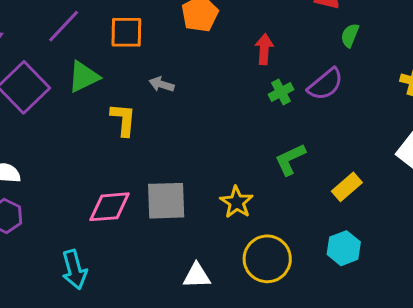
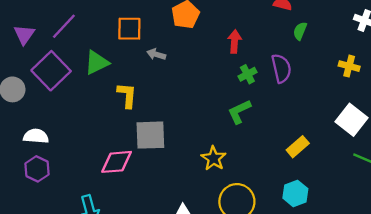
purple line: (64, 26) -> (64, 26), moved
gray arrow: (162, 84) -> (156, 54), moved
purple semicircle: (325, 84) -> (281, 68), turned -64
green L-shape: (290, 159) -> (239, 112), moved
gray square: (166, 201) -> (150, 135), moved

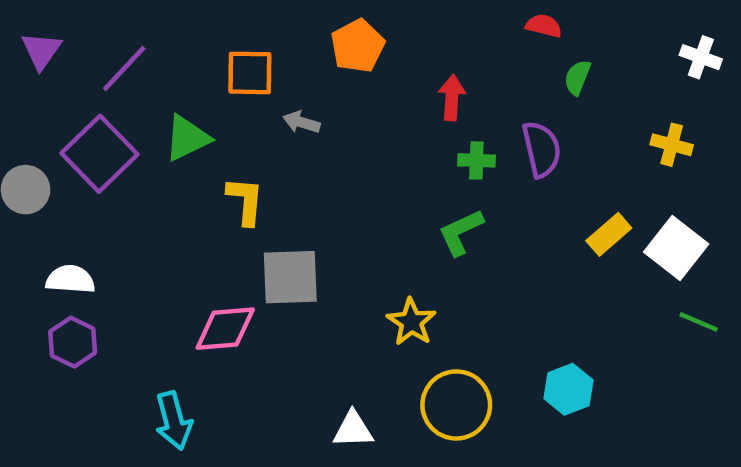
purple triangle: (24, 34) -> (41, 50), moved
green cross: (247, 74) -> (476, 160), turned 30
yellow rectangle: (298, 147) -> (609, 234), moved

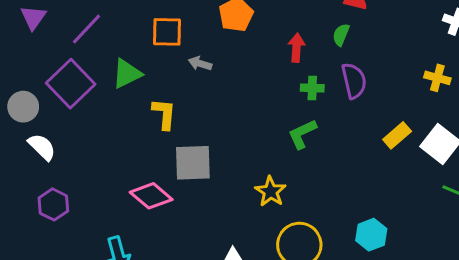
green semicircle: (577, 77) -> (341, 35), moved
white semicircle: (70, 279) -> (42, 147), moved, turned 40
pink diamond: (225, 329) -> (151, 196), turned 45

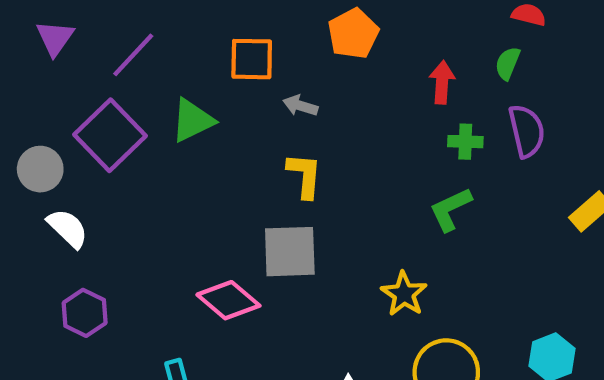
yellow L-shape: (164, 114) -> (305, 175), moved

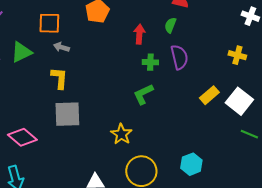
gray arrow: (300, 106) -> (61, 47), moved
yellow L-shape: (305, 175) -> (59, 78), moved
pink diamond: (228, 300) -> (22, 137), moved

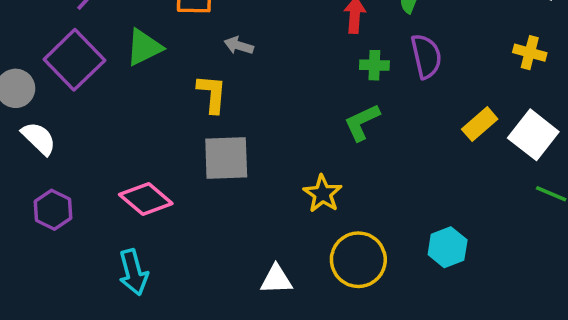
gray arrow: (61, 47) -> (239, 46), moved

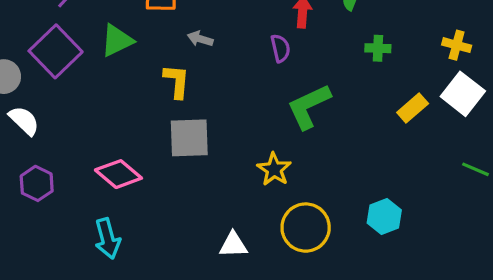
purple semicircle: (426, 56) -> (280, 48), moved, size x0.7
green cross: (374, 65) -> (378, 48), moved
green L-shape: (362, 122) -> (309, 106), size x1.4
white square: (533, 135) -> (463, 94), moved

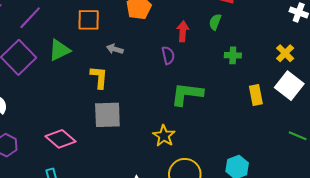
yellow cross: (457, 45) -> (285, 53), turned 30
green L-shape: (309, 106) -> (187, 94), turned 32
yellow rectangle: (413, 108) -> (256, 95), turned -60

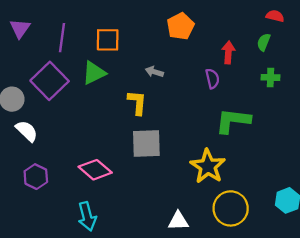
purple line: (30, 18) -> (62, 38), turned -35
orange square: (89, 20) -> (108, 40), moved
green cross: (233, 55) -> (270, 77), moved
yellow star: (164, 136) -> (208, 166), size x1.4

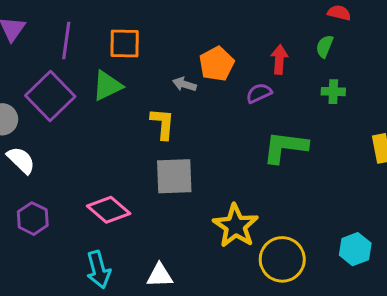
orange pentagon: (181, 26) -> (217, 64), moved
purple semicircle: (212, 79) -> (259, 93), turned -102
yellow star: (208, 166) -> (236, 226), moved
white triangle: (178, 221) -> (160, 275), moved

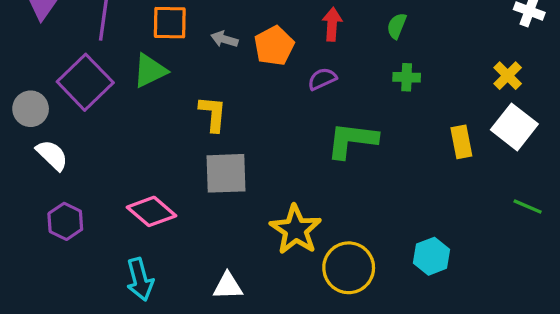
red arrow: (279, 59) -> (332, 24), moved
gray arrow: (184, 84) -> (224, 39), moved
white triangle: (160, 275) -> (228, 286), moved

